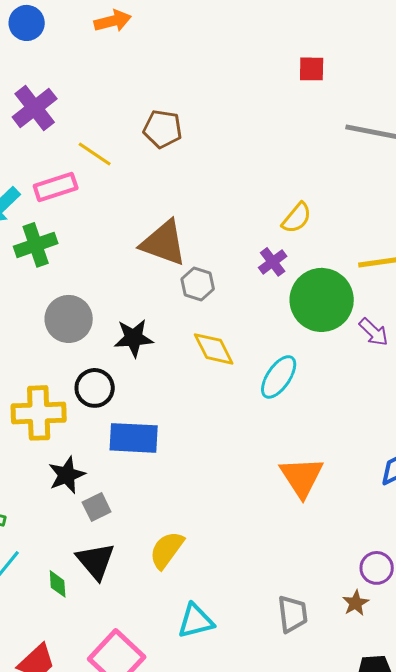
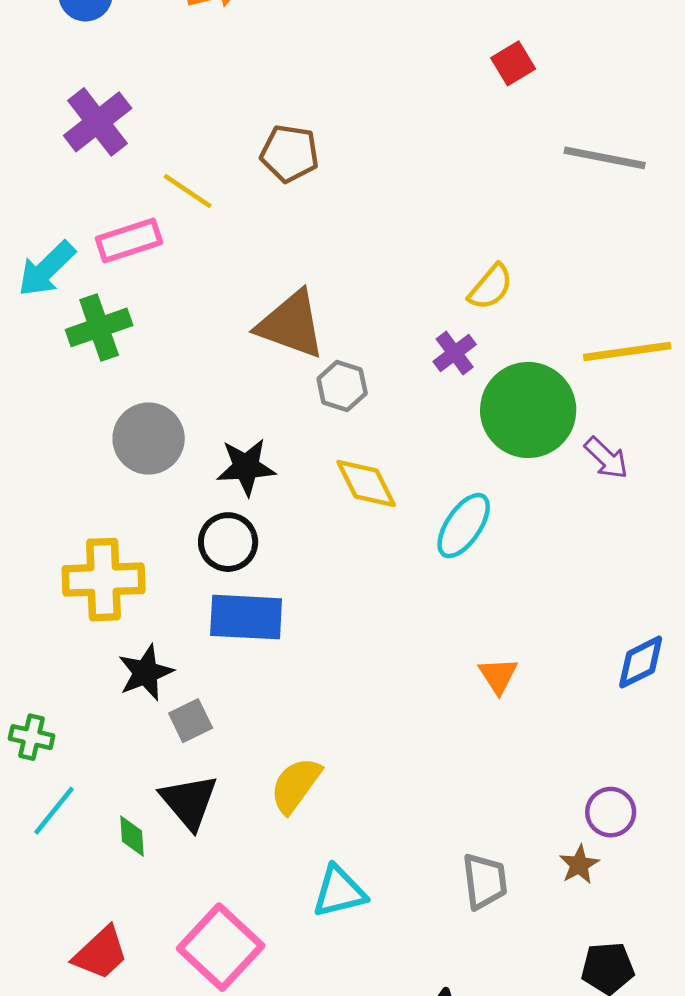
red square: (312, 69) -> (513, 63), turned -32
black circle: (95, 388) -> (228, 542), moved
orange triangle: (302, 477) -> (498, 676), size x0.6

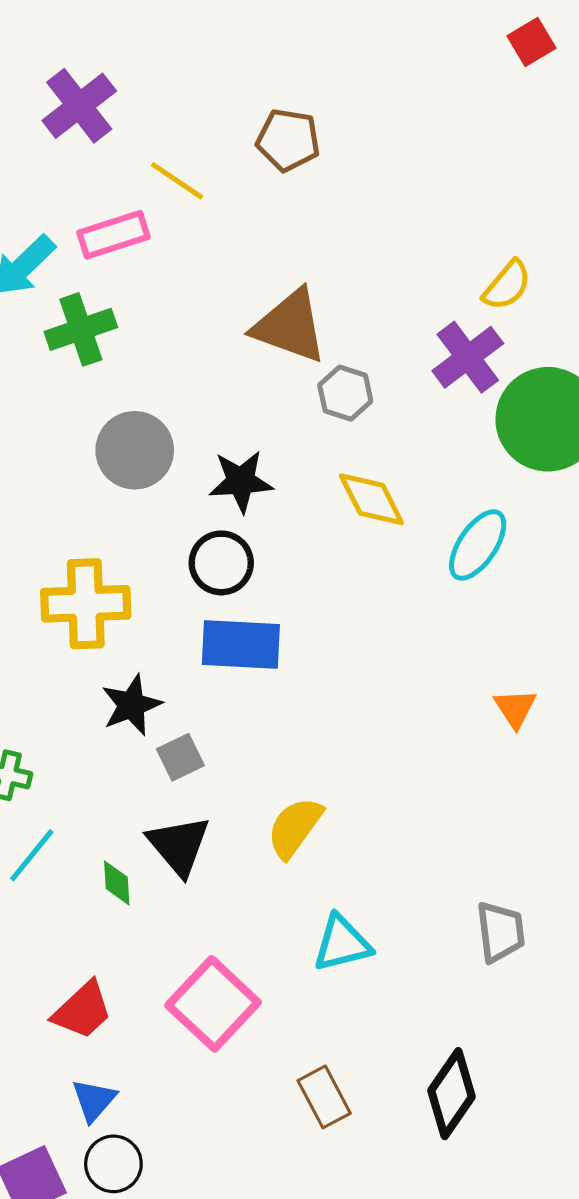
purple cross: (455, 353) -> (468, 357), size x1.5

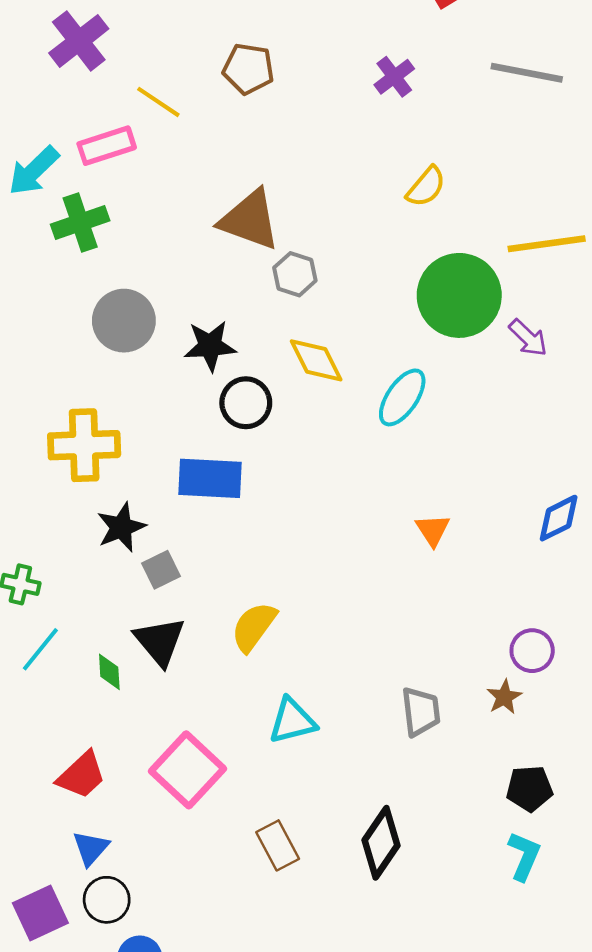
purple cross: (468, 357) -> (394, 77), moved, size x0.7
black circle: (221, 563) -> (246, 403), moved

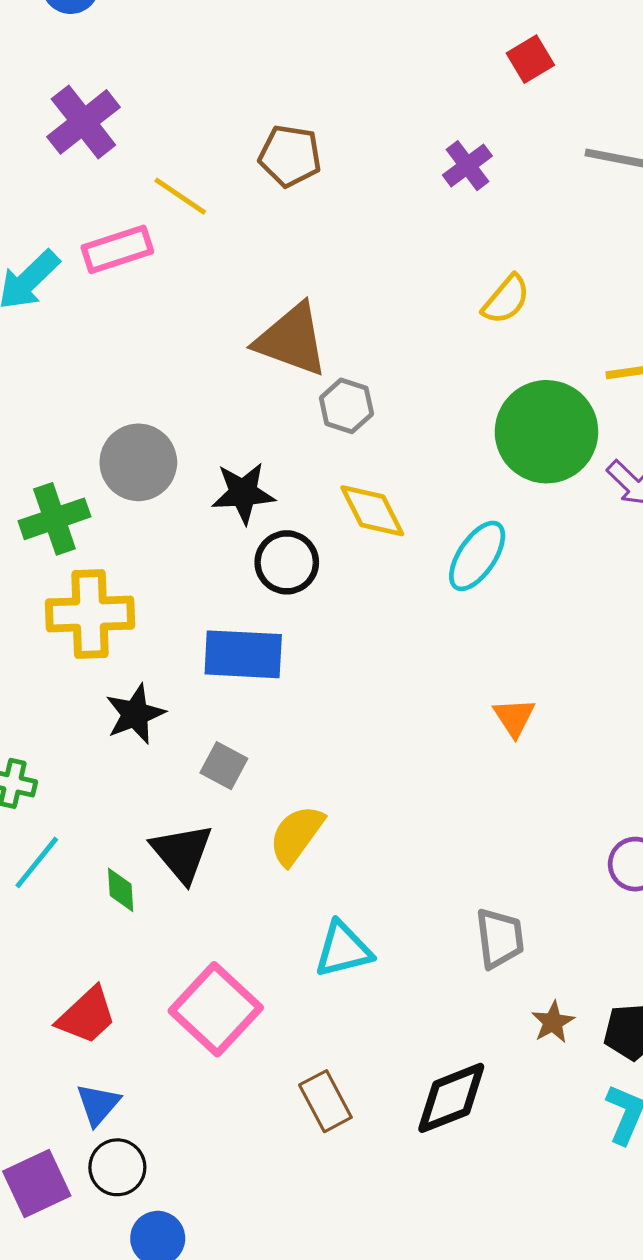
green cross: (80, 223) -> (54, 519), moved
gray square: (161, 570) -> (224, 766), moved, turned -36
brown star: (504, 697) -> (553, 1022), moved
black diamond: (381, 843) -> (451, 1098), turned 34

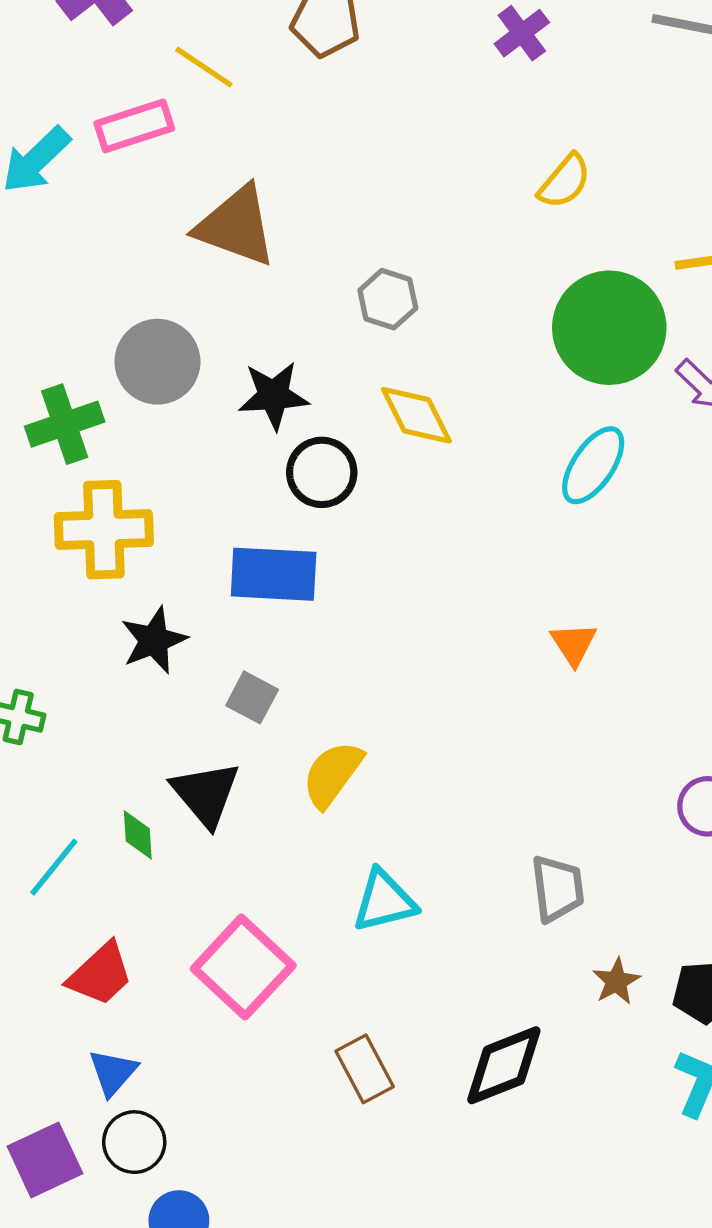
brown triangle: (292, 340) -> (236, 226), moved
cyan ellipse: (477, 556) -> (593, 465), moved
cyan line: (37, 862) -> (54, 867), moved

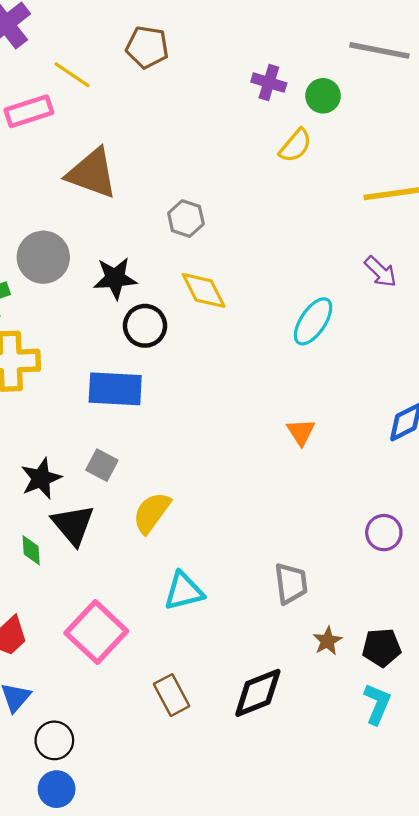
purple cross: (522, 33) -> (269, 83), moved, turned -36
green circle: (609, 328) -> (323, 96), moved, size x0.5
black star: (154, 640) -> (41, 478), moved
black circle: (134, 1142) -> (54, 740), moved

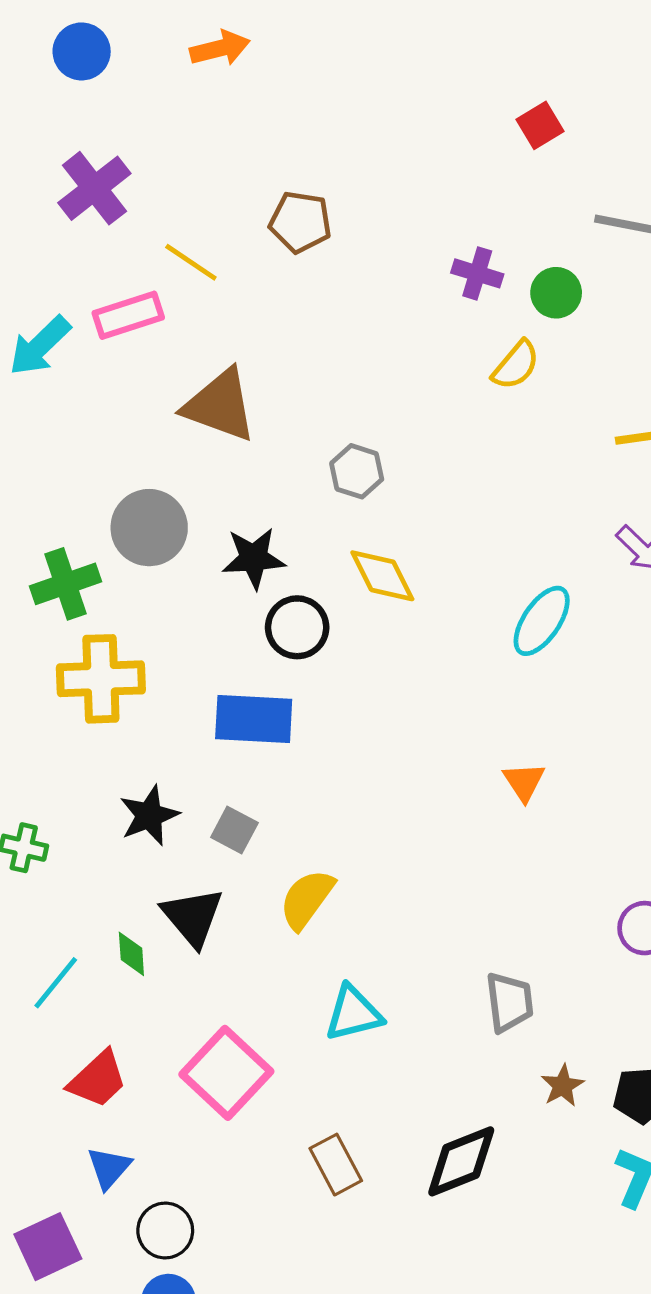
black star: (41, 478) -> (149, 816), moved

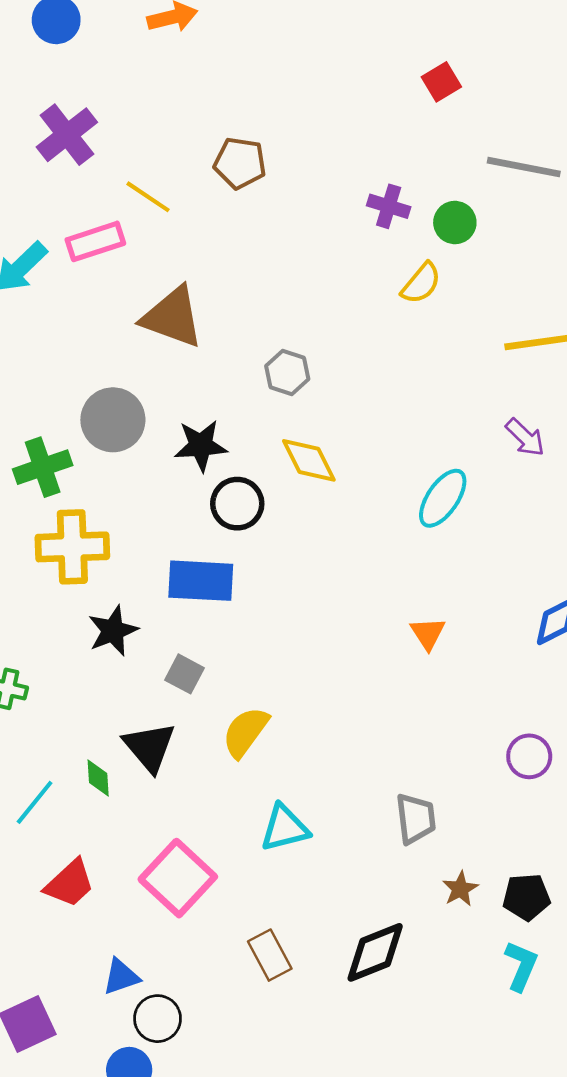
black star: (149, 816) -> (113, 631), moved
blue triangle: (109, 1168) -> (121, 977), moved, turned 30
black circle: (165, 1230) -> (158, 1019), moved

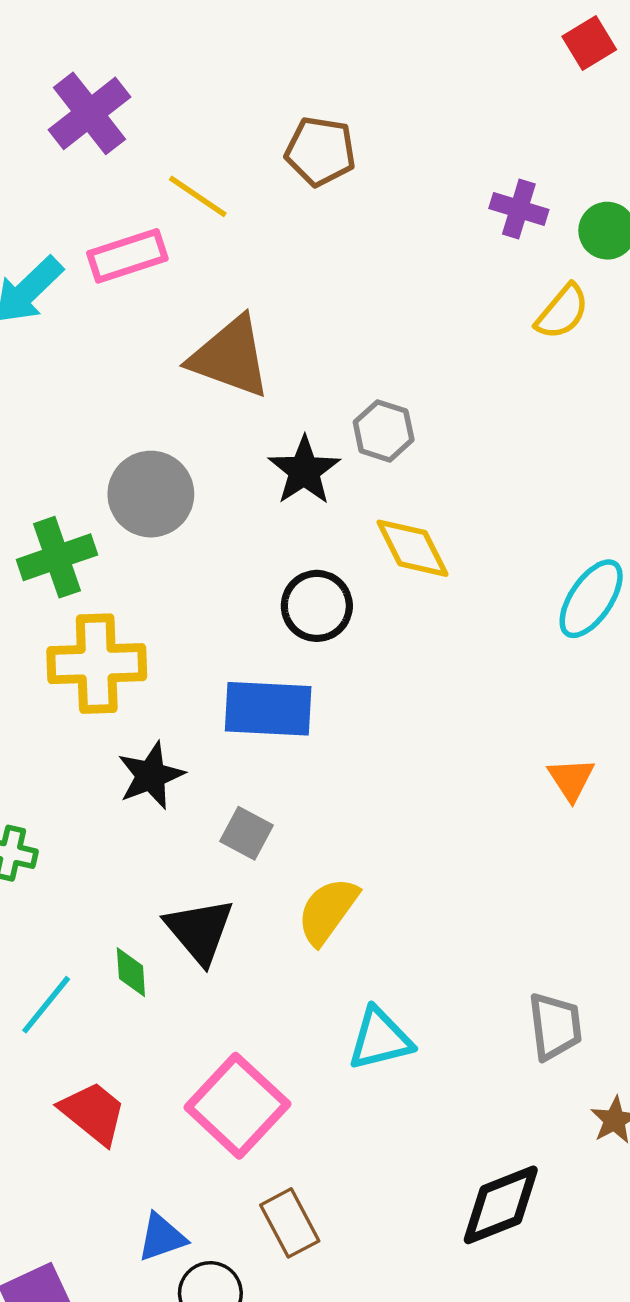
black star: (201, 446) -> (304, 471), moved, turned -30
red trapezoid: (70, 883) -> (93, 1113), turned -98
brown rectangle: (270, 955) -> (290, 1223), moved

